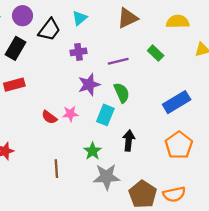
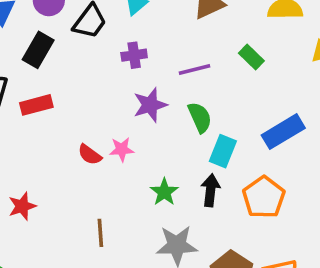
cyan rectangle: (105, 115) -> (223, 151), moved
orange pentagon: (179, 145) -> (264, 197), moved
green star: (93, 151) -> (164, 192), moved

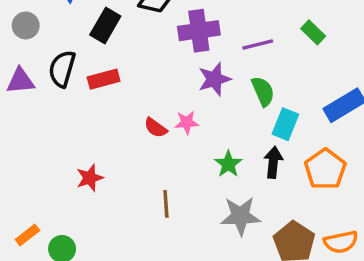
purple cross: (134, 55) -> (199, 31), size x1.6

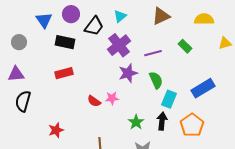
black rectangle: (105, 25) -> (65, 42), turned 72
purple cross: (199, 31) -> (119, 45), turned -30
black semicircle: (62, 69) -> (23, 101), moved

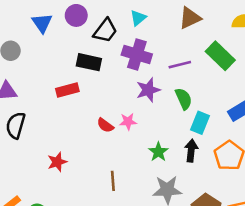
black rectangle: (65, 42) -> (89, 62), moved
purple cross: (119, 45) -> (137, 55), turned -35
green rectangle: (185, 46) -> (220, 56), size x1.6

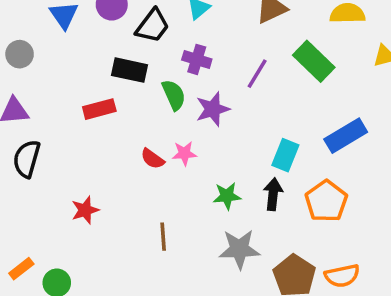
purple cross: (137, 55) -> (197, 59), size x0.7
purple line: (180, 65) -> (257, 74), turned -45
green semicircle: (184, 99) -> (174, 95), moved
green star: (158, 152) -> (227, 196), turned 30

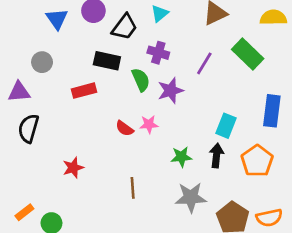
gray circle: (20, 54) -> (42, 62), moved
blue rectangle: (346, 136) -> (272, 111), turned -52

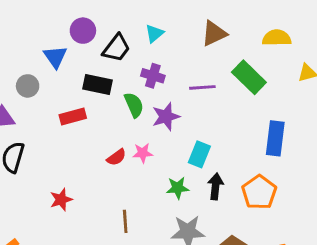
blue triangle: (57, 19) -> (55, 57), moved
purple line: (204, 63) -> (202, 87), turned 55
cyan rectangle: (226, 126) -> (199, 154), moved
red semicircle: (125, 128) -> (116, 157), turned -72

